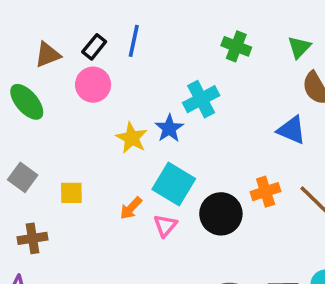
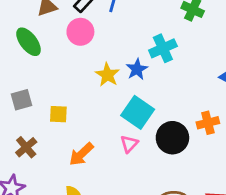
gray square: (23, 177) -> (22, 100), turned 35
orange arrow: (131, 208) -> (81, 154), moved, size x1.4
brown cross: (33, 238) -> (26, 147), turned -35

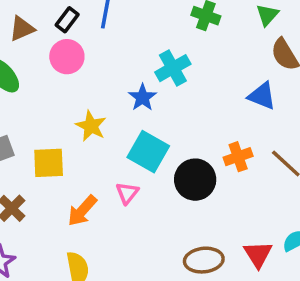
yellow star: (107, 75) -> (91, 126), moved
yellow square: (58, 114) -> (49, 163), size x1.4
pink triangle: (129, 144) -> (127, 193), moved

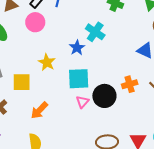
cyan cross: (173, 68) -> (95, 32), turned -30
cyan square: (148, 152) -> (79, 79), turned -35
pink triangle: (127, 193) -> (82, 102), moved

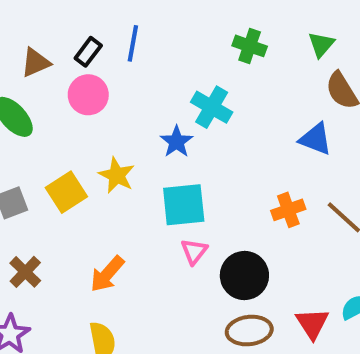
yellow square: (22, 82) -> (66, 192), moved, turned -30
black circle: (104, 96) -> (244, 275), moved

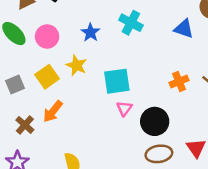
pink circle: (88, 95) -> (47, 37), moved
blue triangle: (316, 139) -> (184, 29), moved
blue star: (176, 142) -> (90, 32), moved
orange arrow: (107, 274) -> (53, 111), moved

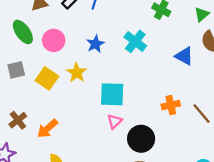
yellow square: (47, 77) -> (47, 78), turned -30
gray square: (15, 85) -> (16, 70), moved
orange arrow: (53, 111) -> (47, 129), moved

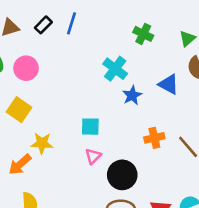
blue star: (95, 44) -> (132, 95), moved
yellow star: (77, 73) -> (42, 143), moved, turned -30
cyan square: (112, 94) -> (90, 127), size x0.7

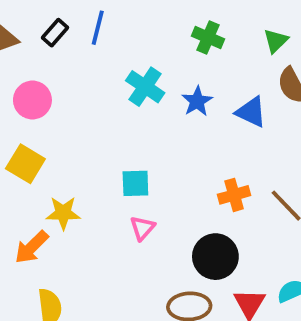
cyan cross: (115, 69) -> (145, 87), moved
blue star: (132, 95) -> (197, 101), moved
black circle: (122, 175) -> (215, 257), moved

